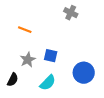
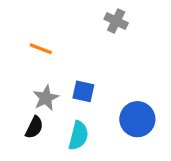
black semicircle: (13, 80) -> (34, 127), moved
cyan semicircle: (48, 83) -> (78, 136), turned -30

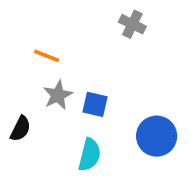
gray star: (46, 98) -> (58, 95), moved
black semicircle: (34, 127) -> (21, 129), moved

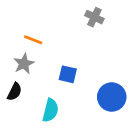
gray star: (58, 95) -> (24, 64), moved
cyan semicircle: (89, 155) -> (50, 110), moved

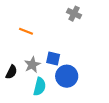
gray star: (24, 64) -> (32, 65), moved
blue circle: (112, 97) -> (67, 76), moved

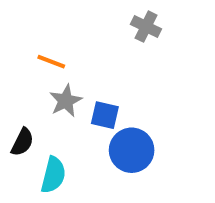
gray star: (32, 65) -> (66, 101), moved
cyan semicircle: (40, 87) -> (53, 175), moved

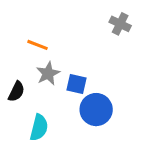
gray cross: (146, 27) -> (120, 24), moved
black semicircle: (22, 142) -> (16, 91), moved

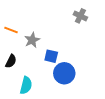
orange line: (37, 45) -> (11, 30), moved
gray star: (48, 73) -> (32, 40), moved

